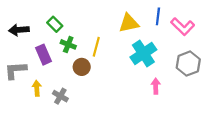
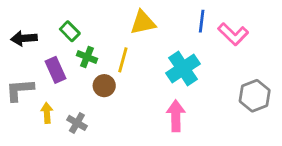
yellow triangle: (129, 23) -> (143, 23), moved
gray hexagon: (188, 64) -> (255, 96), moved
pink arrow: (156, 86) -> (176, 116), moved, size x1.5

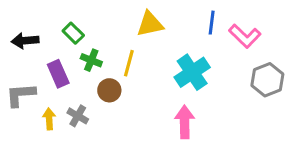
gray hexagon: (255, 96) -> (267, 80), moved
gray cross: (77, 123) -> (78, 116), moved

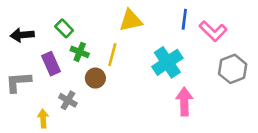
yellow arrow: (49, 119) -> (43, 119), moved
pink arrow: (185, 122) -> (184, 102), moved

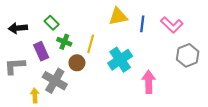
blue line: (184, 19) -> (142, 24), moved
yellow triangle: (131, 21) -> (118, 16), moved
cyan cross: (167, 62) -> (120, 60), moved
gray cross: (68, 100) -> (55, 81), size x1.6

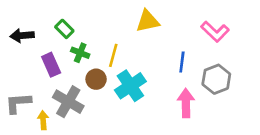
blue line: (142, 24) -> (182, 62), moved
gray hexagon: (188, 55) -> (216, 79), moved
cyan cross: (120, 60) -> (130, 86), moved
gray L-shape: (15, 66) -> (18, 103), moved

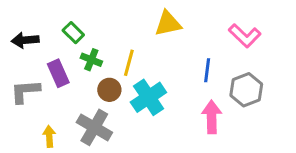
gray cross: (68, 102) -> (94, 127), moved
gray L-shape: (18, 103) -> (25, 91), moved

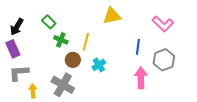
black arrow: (25, 40) -> (17, 27), turned -54
purple rectangle: (58, 73) -> (13, 49), moved
gray L-shape: (25, 91) -> (19, 73), moved
cyan cross: (148, 97) -> (99, 65), size x0.6

